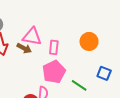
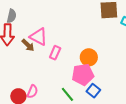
pink pentagon: (54, 72) -> (83, 75), moved

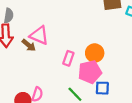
pink rectangle: (55, 53) -> (68, 58), moved
blue square: (93, 91) -> (102, 88), turned -32

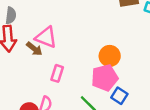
pink rectangle: (68, 58) -> (57, 73), moved
blue square: (102, 88) -> (119, 96), turned 32

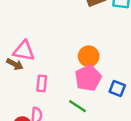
blue square: (119, 96) -> (117, 88), moved

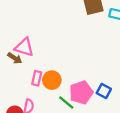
orange circle: (89, 56) -> (52, 80), moved
pink pentagon: (88, 78) -> (81, 92), moved

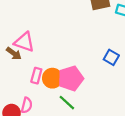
blue square: (104, 91) -> (111, 57), moved
pink pentagon: (81, 92) -> (71, 78), moved

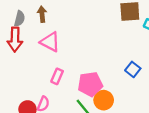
brown arrow: (14, 53) -> (42, 14), moved, turned -140
orange circle: (52, 78) -> (104, 100), moved

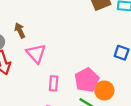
pink triangle: (50, 42) -> (36, 54), turned 40

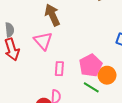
brown arrow: (20, 30) -> (52, 15), moved, size x1.5

